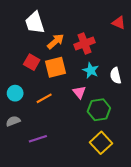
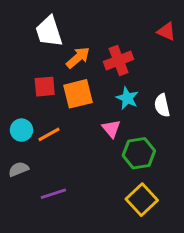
red square: (32, 62) -> (45, 87), turned -35
orange line: (44, 98) -> (49, 134), moved

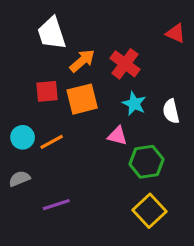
red cross: (119, 60) -> (125, 64), turned -32
pink triangle: (111, 129) -> (117, 136), turned -36

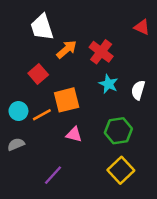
red square: (47, 91) -> (38, 74), turned -36
orange square: (82, 99) -> (67, 100), moved
white semicircle: (171, 111) -> (138, 90), turned 30
pink triangle: (117, 136) -> (74, 134), moved
purple line: (56, 205) -> (53, 175), moved, turned -30

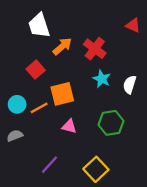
yellow square: (121, 170) -> (96, 169), moved

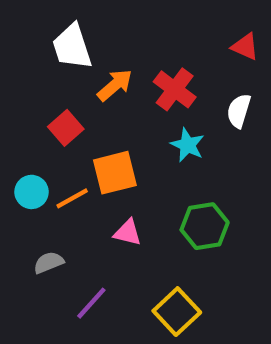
white semicircle: (130, 85) -> (239, 111), moved
gray semicircle: (15, 136) -> (49, 262), moved

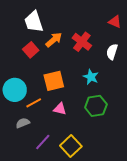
red square: (66, 128) -> (31, 50), moved
cyan star: (187, 145) -> (91, 77), moved
cyan circle: (32, 192) -> (15, 90), size x1.5
orange line: (72, 198) -> (34, 103), moved
yellow square: (177, 312) -> (71, 146), moved

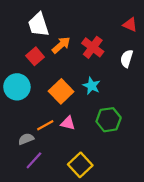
cyan star: (91, 77) -> (92, 86), moved
orange square: (54, 81) -> (61, 91), turned -30
cyan circle: (15, 90) -> (17, 87), moved
orange line: (34, 103) -> (45, 125), moved
purple line: (43, 142) -> (34, 160), moved

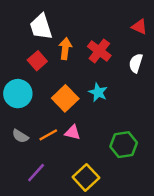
orange arrow: (61, 45) -> (65, 49), turned -42
green hexagon: (109, 120) -> (124, 145), moved
gray semicircle: (26, 139) -> (20, 136), moved, turned -126

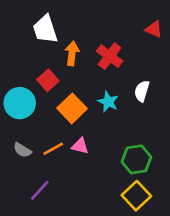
red square: (37, 61) -> (48, 80), moved
white semicircle: (136, 63) -> (142, 91), moved
yellow square: (86, 177) -> (136, 196), moved

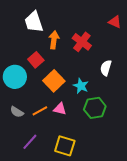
cyan star: (108, 102) -> (81, 86), moved
green hexagon: (136, 159) -> (95, 108), moved
yellow square: (136, 196) -> (65, 146), moved, turned -30

